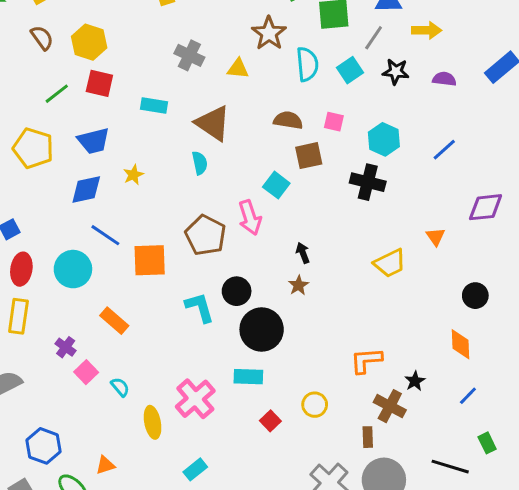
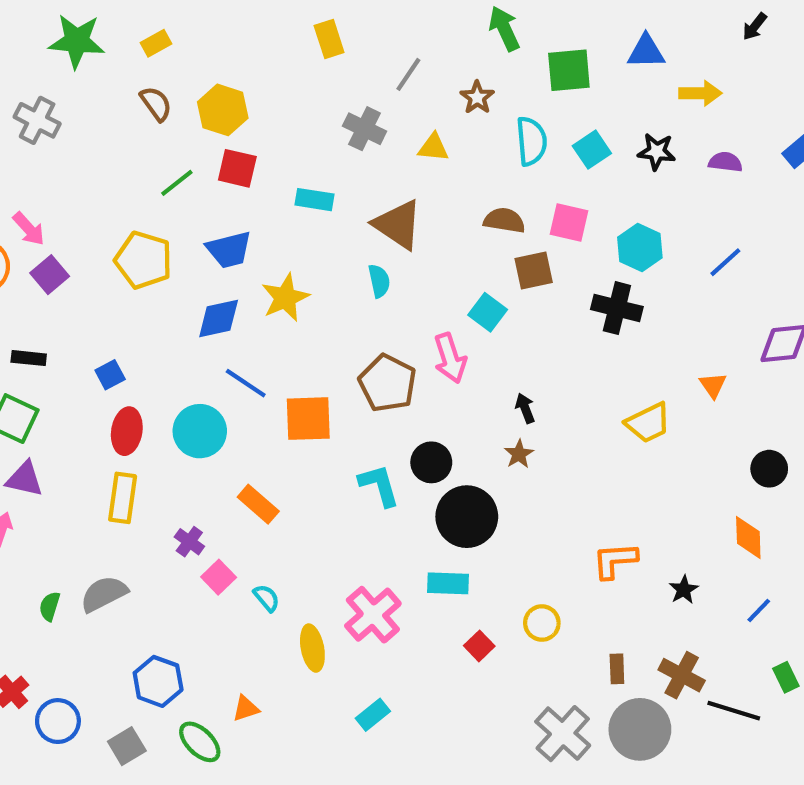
brown star: (269, 33) -> (477, 97), size x0.7
gray line: (374, 38) -> (408, 74), moved
pink square: (334, 122) -> (569, 223), size x1.4
yellow star: (133, 175) -> (285, 298), size x1.6
brown cross: (390, 406) -> (682, 675), moved

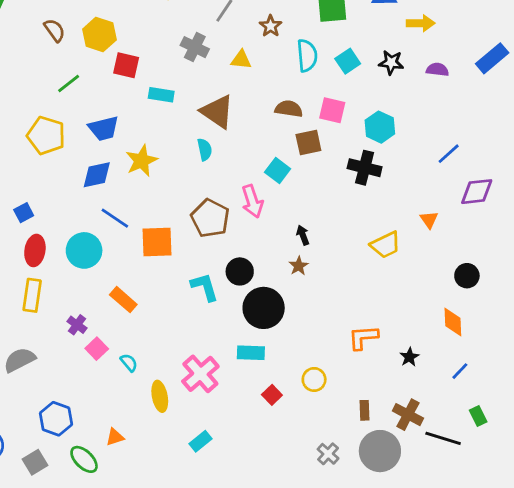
red square: (237, 168) -> (126, 65), moved
blue line: (725, 262) -> (449, 154), moved
gray cross: (563, 734) -> (328, 454), size x0.6

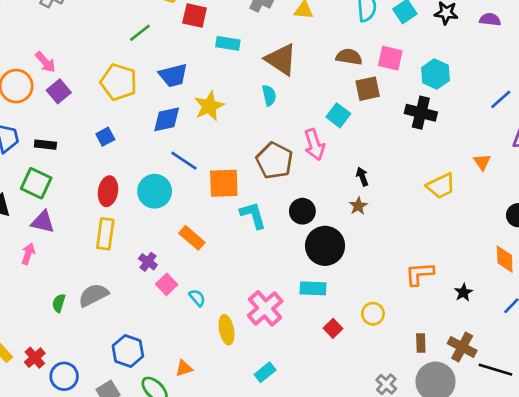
blue square: (24, 213) -> (105, 137), moved
cyan L-shape: (205, 287) -> (253, 215), moved

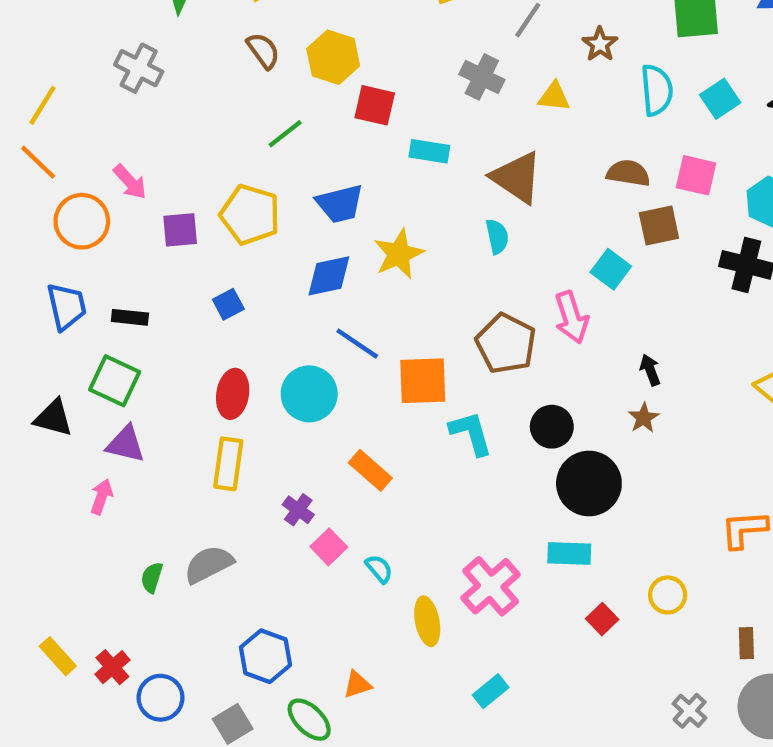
purple square: (59, 91) -> (180, 230), moved, turned 35

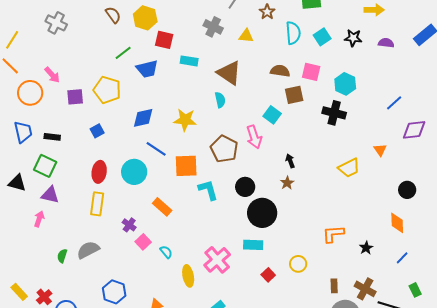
blue trapezoid: (340, 204) -> (147, 69), moved
yellow star: (399, 254) -> (185, 120), moved, turned 30

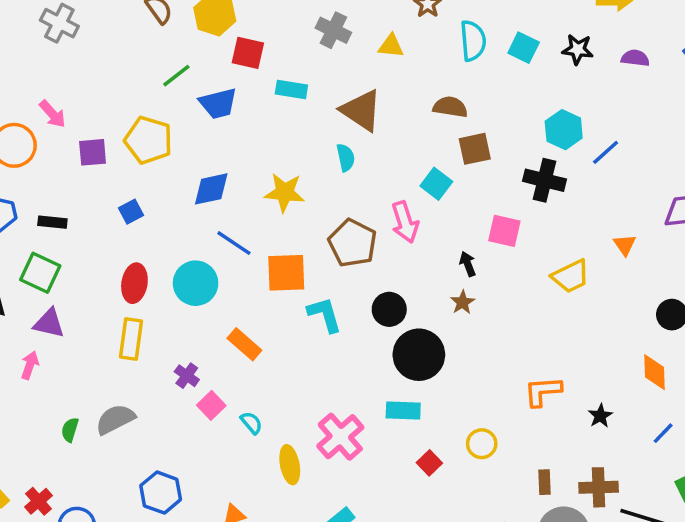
cyan square: (322, 37) -> (524, 48), turned -30
pink square: (311, 72) -> (504, 231), moved
blue line: (394, 103) -> (606, 152), moved
brown cross: (365, 289) -> (599, 487), turned -30

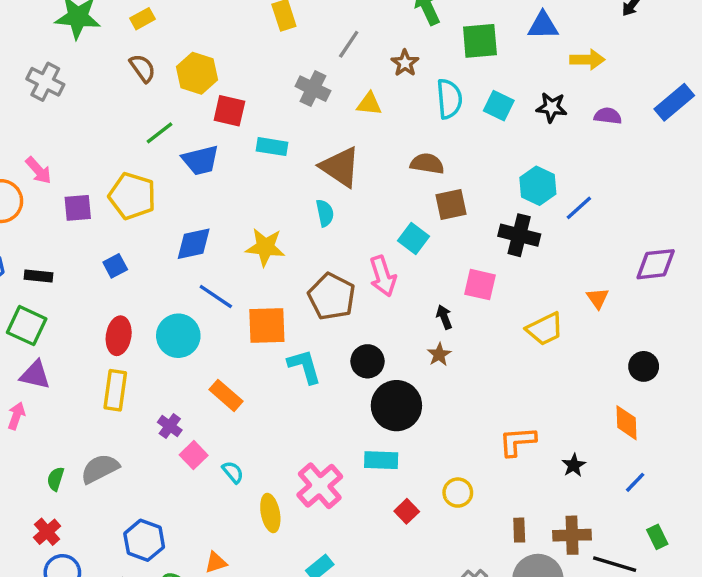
red cross: (39, 501) -> (47, 532), moved

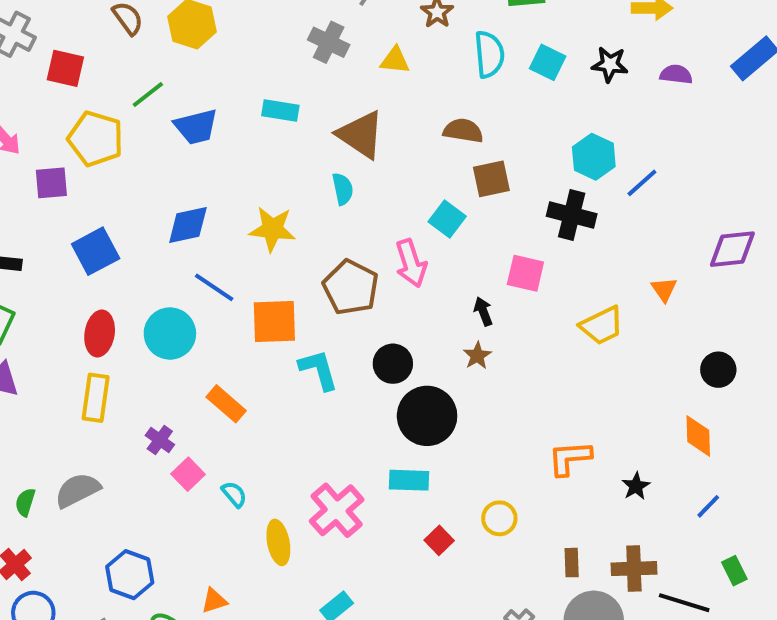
red square: (229, 111) -> (65, 68), moved
yellow pentagon: (132, 196) -> (96, 139), moved
blue square: (115, 266) -> (96, 251), size x1.6

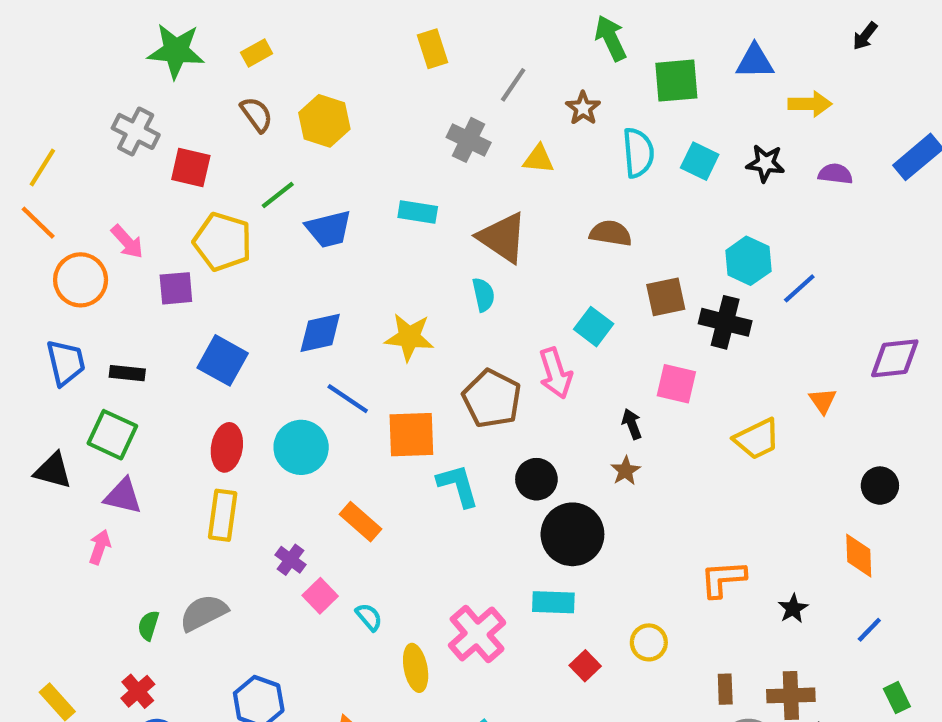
brown square: (491, 179) -> (666, 297), moved
blue square: (96, 251) -> (223, 360), turned -33

